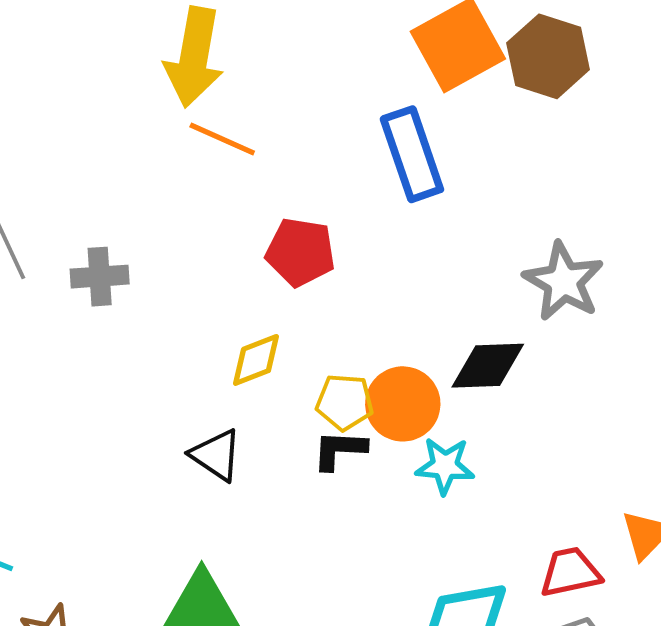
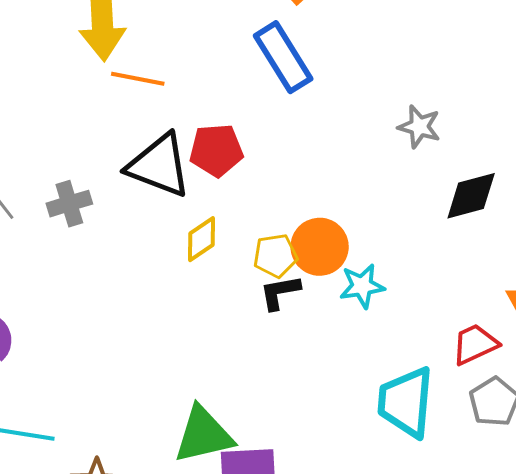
gray star: (563, 281) -> (419, 127), size x0.7
black diamond: (488, 366) -> (471, 196), moved
black triangle: (216, 455) -> (159, 165), moved, size x1.6

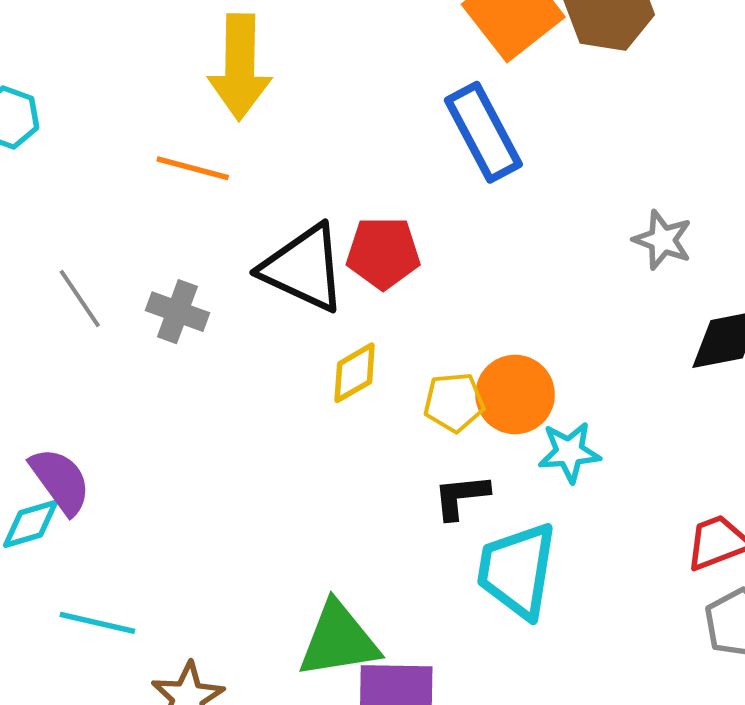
orange line: (138, 79) -> (193, 168), moved
gray cross: (69, 204) -> (177, 312), turned 33
black L-shape: (280, 292) -> (461, 496), moved
cyan trapezoid: (406, 402) -> (517, 570), moved

